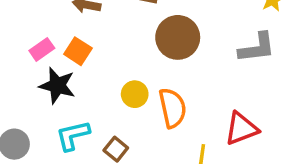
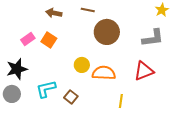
black star: (57, 86) -> (17, 69), moved, turned -30
orange semicircle: (173, 108) -> (104, 73), turned -75
red triangle: (241, 129) -> (144, 71), moved

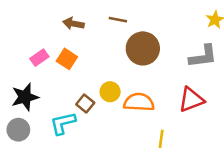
brown square: (71, 97) -> (85, 104), moved

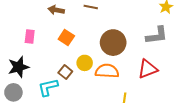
brown circle: (143, 48) -> (113, 43), moved
pink rectangle: (39, 58) -> (30, 36), turned -48
orange square: (67, 59) -> (66, 37), moved

